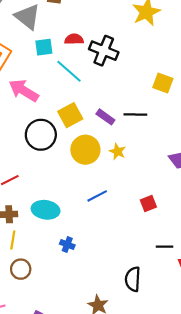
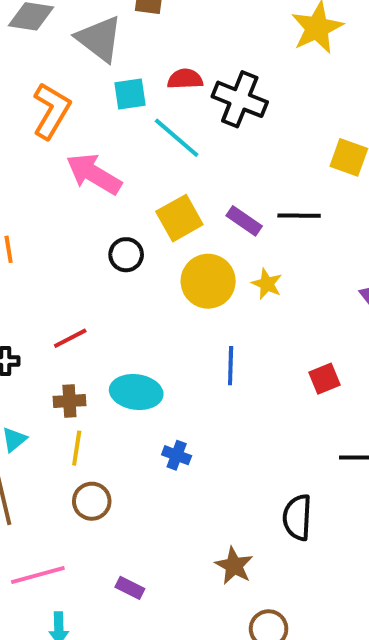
black circle: (41, 135) -> (126, 255), size x0.6
blue line: (97, 196) -> (231, 366), turned -60

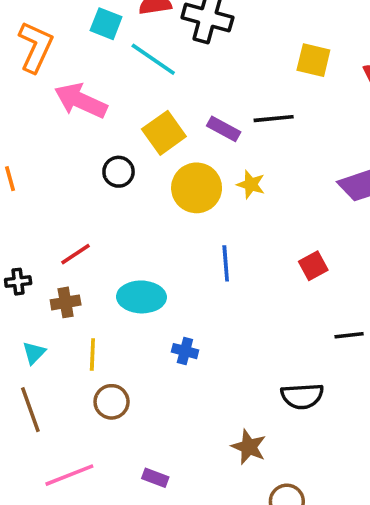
cyan square: (130, 94) -> (106, 24), turned 36
brown cross: (69, 401) -> (66, 302), moved
black semicircle: (297, 517) -> (302, 396), turned -90

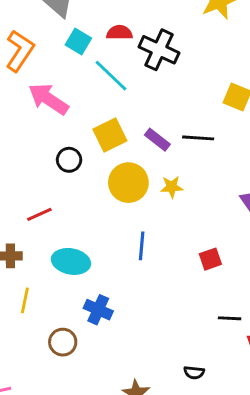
yellow star: (251, 184) -> (172, 187), turned -30
red line: (75, 254) -> (39, 214), moved
blue cross: (185, 351) -> (98, 310), size x1.4
black semicircle: (302, 396) -> (194, 373), moved, size x0.6
brown circle: (112, 402) -> (63, 342), moved

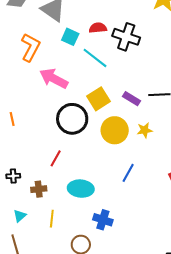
black circle: (69, 160) -> (72, 119), size x1.8
red line: (39, 214) -> (56, 158), turned -30
blue line: (142, 246) -> (128, 173), turned 30

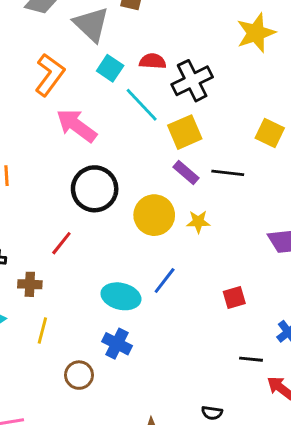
black cross: (126, 37) -> (192, 81), turned 36
yellow square: (98, 99) -> (185, 132), moved
cyan ellipse: (81, 189) -> (121, 296), moved

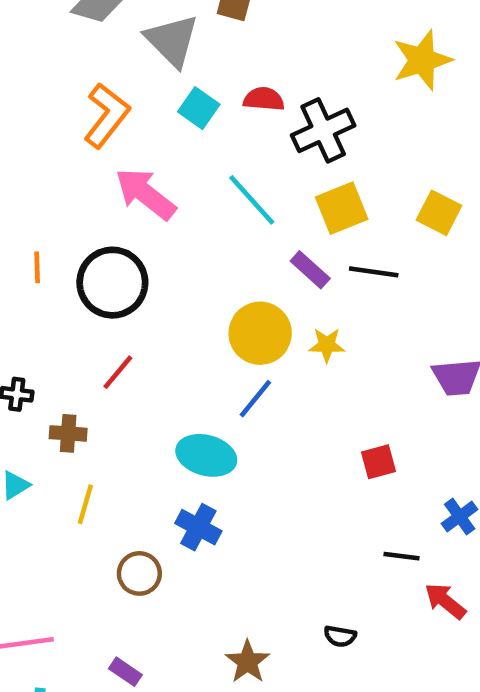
cyan line: (142, 105) -> (252, 200), moved
yellow square: (185, 132) -> (342, 208), moved
black circle: (95, 189) -> (112, 283), moved
blue line: (165, 280) -> (255, 399), moved

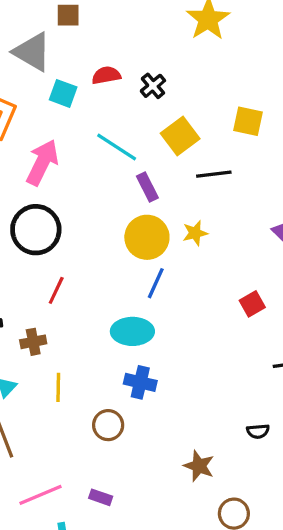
black cross: (323, 130) -> (153, 86), size x0.6
pink arrow: (146, 194) -> (42, 162), turned 93
purple rectangle: (310, 270) -> (147, 187), moved, turned 36
purple rectangle: (125, 672) -> (101, 497), moved

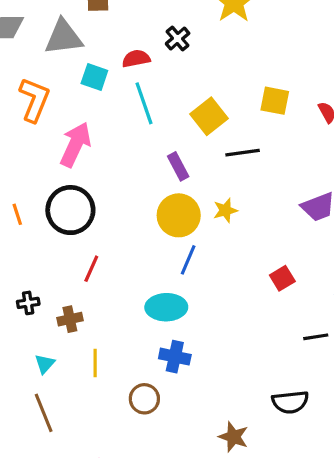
gray triangle: (32, 52) -> (64, 37), turned -36
black cross: (153, 86) -> (178, 39), moved
cyan line: (117, 147) -> (144, 103), moved, turned 39
black semicircle: (258, 431) -> (290, 402), size x1.6

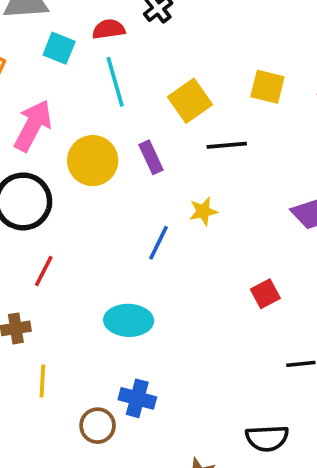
yellow circle: (179, 215) -> (93, 161), moved
blue line: (188, 260) -> (158, 243), moved
blue cross: (175, 357) -> (137, 398), moved

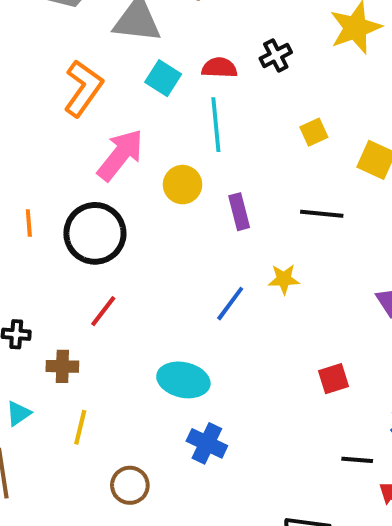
yellow square: (190, 101) -> (314, 132), moved, size x0.6
yellow circle: (93, 161) -> (183, 185), moved, size x0.7
blue cross: (137, 398) -> (207, 443), moved

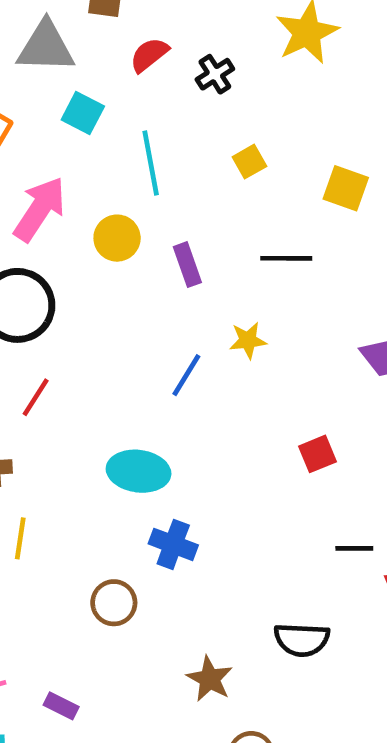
red semicircle: (219, 68) -> (149, 55), moved, turned -36
yellow square: (314, 132) -> (249, 162), moved
brown circle: (130, 485) -> (114, 603), moved

